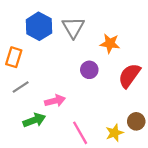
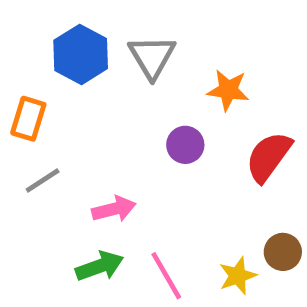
green arrow: (34, 120) -> (100, 266), moved

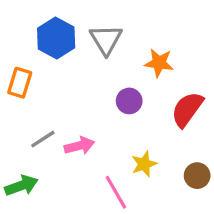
gray line: (43, 181) -> (43, 139), moved
green arrow: (100, 266) -> (21, 186), moved
yellow star: (238, 276) -> (144, 164), moved

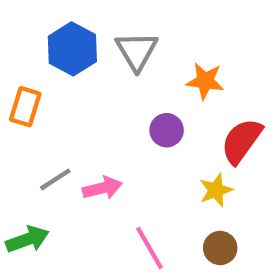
yellow star: (144, 164) -> (216, 190), moved
brown circle: (197, 176) -> (220, 248), moved

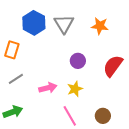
orange star: (205, 81) -> (100, 26), moved
gray line: (55, 179) -> (16, 79), moved
yellow star: (216, 190) -> (75, 89), moved

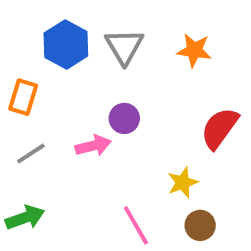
purple circle: (78, 61) -> (124, 118), moved
pink arrow: (48, 88) -> (93, 146), moved
yellow star: (75, 89) -> (183, 183), moved

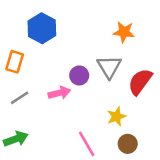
gray triangle: (124, 46) -> (109, 67), moved

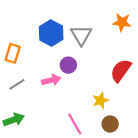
blue hexagon: (42, 28) -> (51, 33), moved
orange star: (124, 32) -> (122, 22), moved
gray triangle: (109, 67) -> (81, 35), moved

